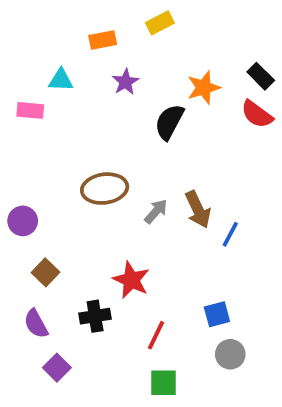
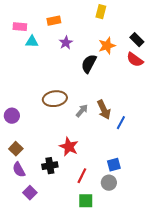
yellow rectangle: (160, 23) -> (101, 12), moved, turned -48
pink rectangle: (30, 110) -> (20, 27), moved
brown square: (46, 272) -> (16, 149), moved
gray circle: (230, 354) -> (109, 183), moved

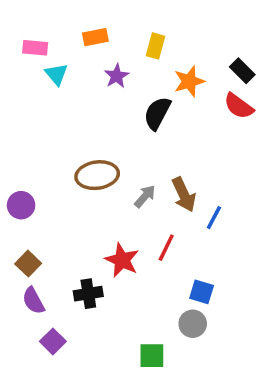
yellow rectangle: (101, 12) -> (156, 46), moved
cyan triangle: (32, 42) -> (56, 74), turned 48
blue square: (114, 165) -> (202, 292), turned 32
red line: (82, 176) -> (166, 248), moved

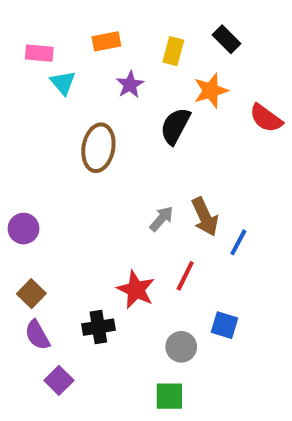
black rectangle: (242, 71) -> (227, 39), moved
brown ellipse: (97, 175) -> (98, 148), moved, turned -72
gray circle: (193, 324) -> (181, 347), moved

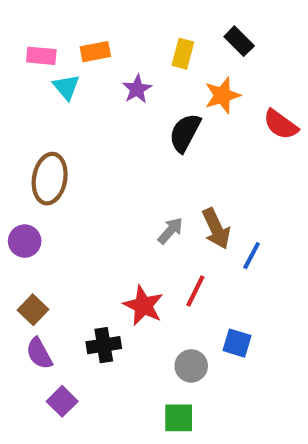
orange rectangle: (106, 41) -> (95, 52), moved
brown ellipse: (98, 148) -> (50, 179), moved

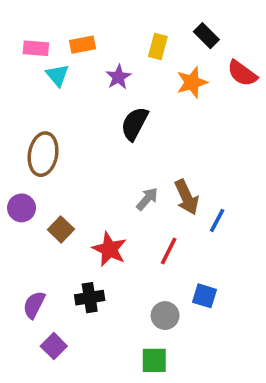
red semicircle: (281, 124) -> (242, 73), moved
black semicircle: (185, 133) -> (135, 124), moved
red star: (143, 306) -> (109, 249), moved
brown square: (33, 310) -> (61, 229), moved
purple semicircle: (39, 353) -> (34, 305), turned 56

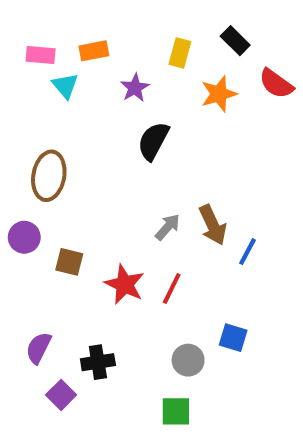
brown square: (61, 229) -> (69, 262), turned -30
red line: (169, 251) -> (172, 288), moved
black cross: (90, 298) -> (98, 362), moved

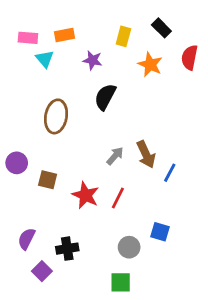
red semicircle: (276, 84) -> (190, 57), turned 65
purple star: (135, 88) -> (93, 60), turned -30
orange star: (219, 94) -> (150, 64), turned -30
brown ellipse: (49, 176) -> (56, 116), moved

